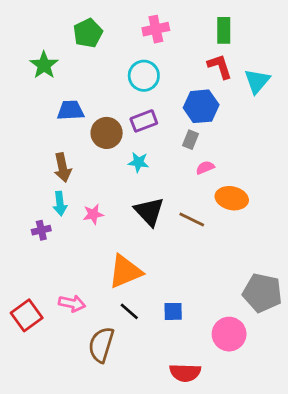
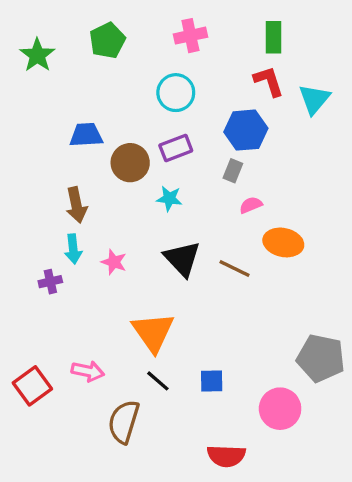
green star: (44, 65) -> (37, 55), moved
pink star: (93, 214) -> (114, 262), turned 30
orange triangle: (125, 271) -> (153, 332), turned -42

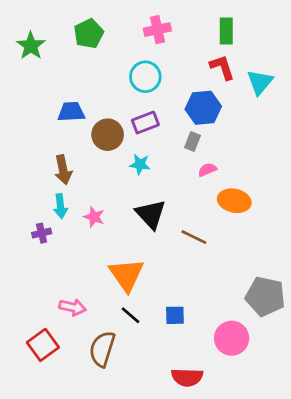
brown line: (234, 269) -> (194, 237), moved
red square: (32, 386) -> (43, 345), moved

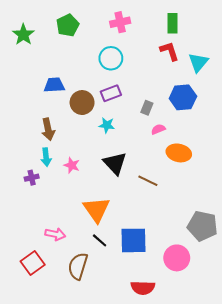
blue hexagon: (203, 108) -> (183, 97), moved
blue square: (175, 315) -> (134, 240), size x1.8

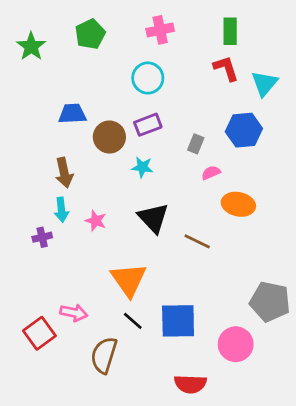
red square: (33, 263) -> (39, 333), moved

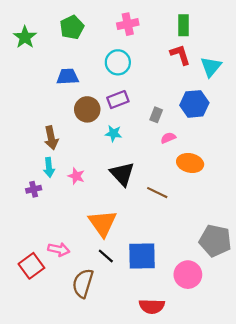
blue trapezoid: (72, 114) -> (68, 77), moved

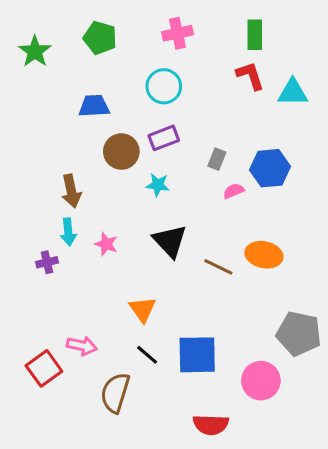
green pentagon: (72, 27) -> (100, 38), turned -30
cyan triangle: (211, 67) -> (293, 92), turned 50
blue hexagon: (194, 104) -> (270, 168), moved
orange ellipse: (190, 163) -> (264, 255), moved
orange triangle: (103, 223) -> (143, 309), size x0.7

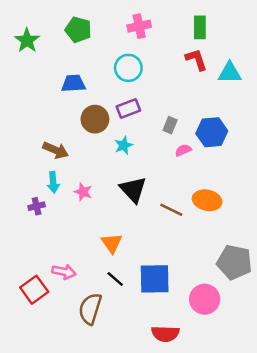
cyan star: (158, 185) -> (124, 145), turned -30
brown arrow: (71, 191) -> (56, 150), turned -55

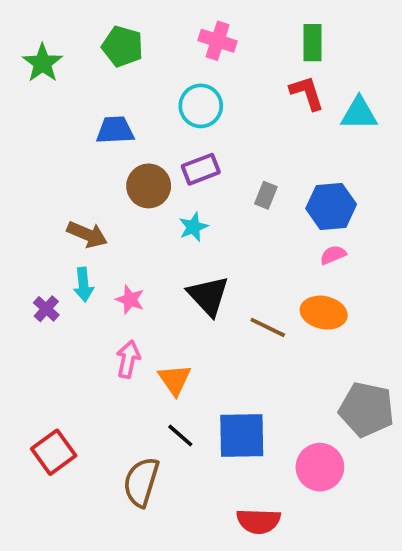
pink cross: (139, 26) -> (218, 41), turned 30
pink semicircle: (183, 150) -> (333, 255), moved
purple cross: (37, 206) -> (46, 309), moved, turned -35
pink arrow: (64, 272) -> (128, 359), moved, turned -90

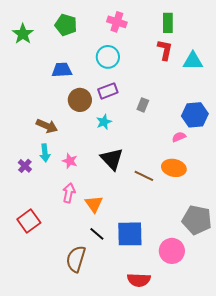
red L-shape: (307, 93) -> (165, 50), turned 30
blue hexagon: (331, 206) -> (195, 115), moved
red square: (54, 452) -> (29, 221), moved

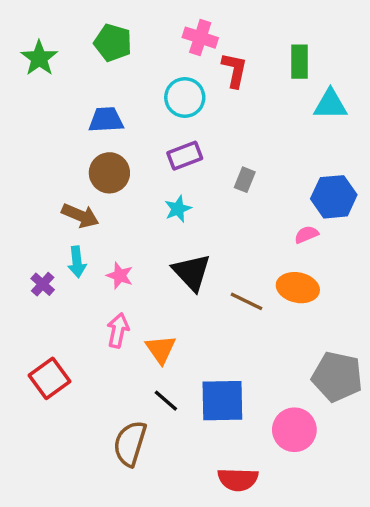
green rectangle: (168, 23) -> (300, 62), moved
red L-shape: (165, 50) -> (234, 70), moved
brown circle: (80, 100) -> (109, 173), moved

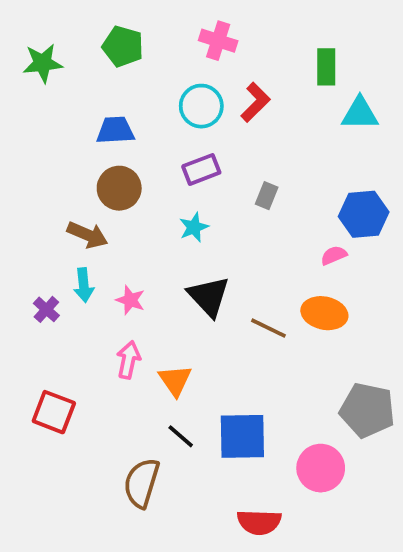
green star: (39, 58) -> (43, 63), turned 30
red L-shape: (234, 70) -> (255, 102), moved, turned 33
red square: (49, 378) -> (54, 412), turned -33

